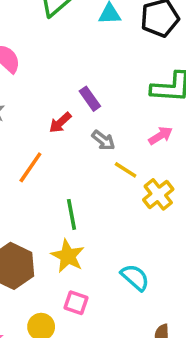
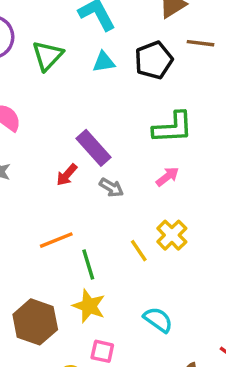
purple rectangle: (90, 99) -> (93, 148), size x1.5
orange line: (30, 167) -> (56, 240), moved, turned 40
yellow line: (126, 170) -> (139, 251), moved, turned 30

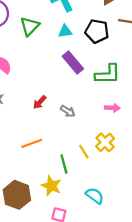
black pentagon: (154, 60) -> (97, 31), turned 30
purple rectangle: (93, 148) -> (73, 63), moved
pink arrow: (167, 177) -> (112, 108), moved, turned 40
green line: (88, 264) -> (64, 164), moved

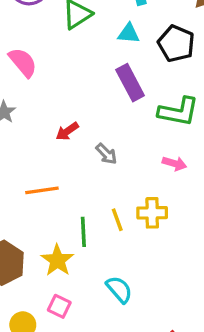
yellow cross: (105, 142) -> (152, 213), turned 30

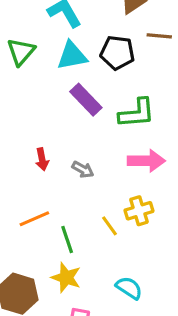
cyan triangle: (129, 33) -> (72, 56), size x1.5
red arrow: (67, 131) -> (42, 159), turned -50
pink arrow: (174, 164) -> (146, 161), size x1.6
green line: (83, 232) -> (67, 240), moved

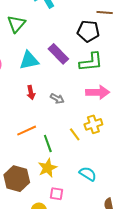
black pentagon: (117, 53) -> (88, 31), moved
cyan triangle: (72, 56) -> (29, 60), moved
yellow star: (66, 278) -> (47, 168), turned 30

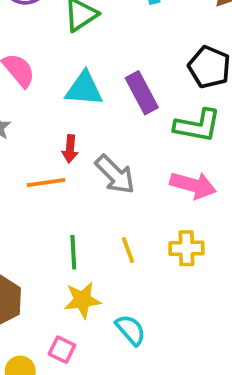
gray arrow: (57, 99) -> (115, 174), size x1.6
yellow cross: (93, 124) -> (186, 248), moved
orange line: (27, 131) -> (46, 182), moved
yellow star: (47, 168) -> (82, 300), moved

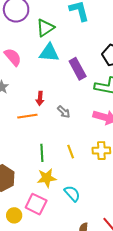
cyan triangle: (84, 89) -> (49, 53), moved
gray arrow: (115, 174) -> (64, 112), size x0.6
pink square: (62, 350) -> (36, 204), size x1.5

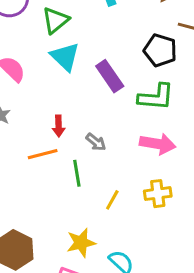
cyan triangle: (49, 53) -> (65, 57), turned 45
yellow line: (71, 152) -> (112, 200), turned 56
green line: (42, 153) -> (77, 173), moved

